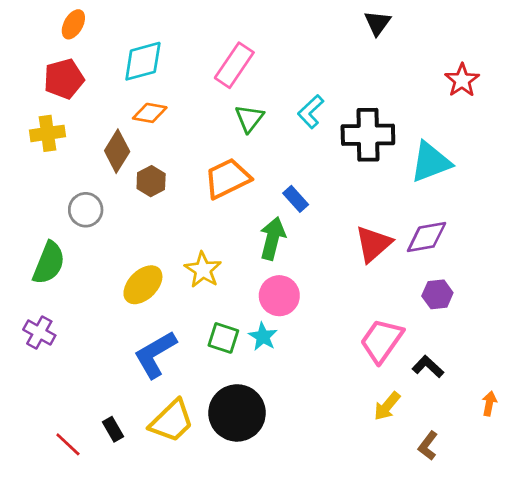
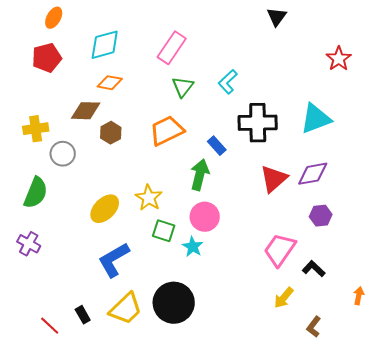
yellow cross: (47, 133) -> (36, 129), moved
black cross: (368, 135) -> (258, 123), moved
brown diamond: (117, 151) -> (86, 111), turned 60
green square: (223, 338) -> (164, 231), moved

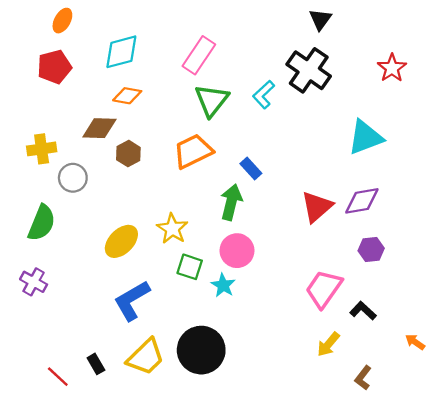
green triangle: (183, 87) -> (212, 100), size x1.4
black cross: (258, 123) -> (309, 70), moved, turned 36
orange arrow: (359, 296) -> (415, 342), turned -66

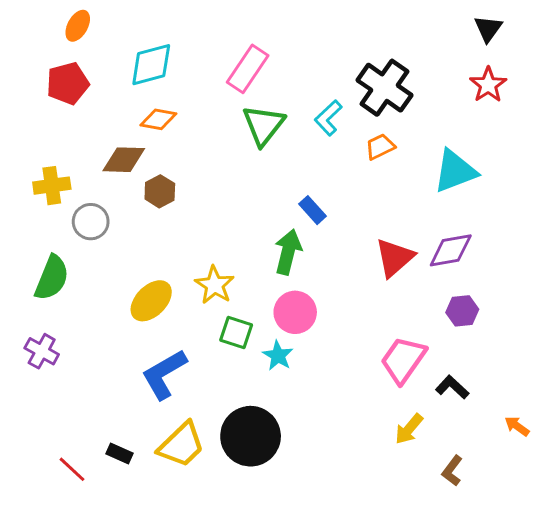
black triangle: (320, 19) -> (488, 29), moved
orange trapezoid: (193, 151) -> (380, 147), moved, size x0.6
black rectangle: (96, 364) -> (119, 453), turned -36

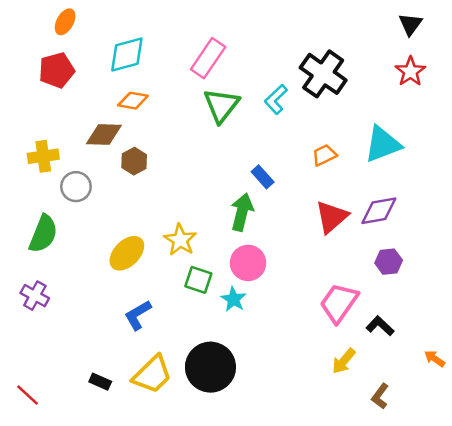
orange trapezoid: (380, 147) -> (324, 155), moved
blue L-shape: (164, 374) -> (138, 315), size x0.7
red line: (72, 469) -> (28, 395), moved

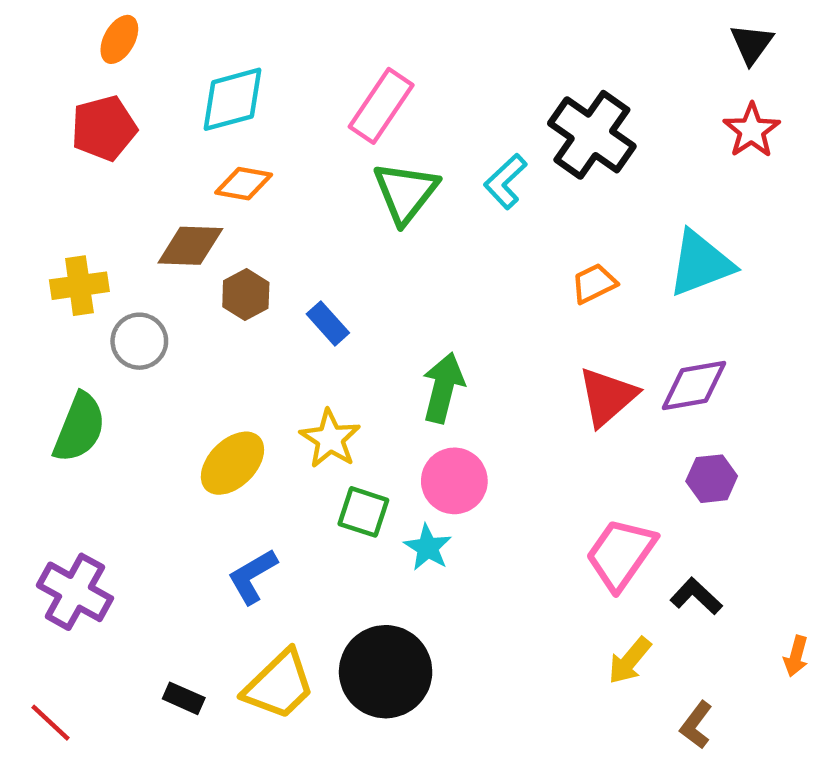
blue rectangle: (263, 177) -> (328, 323), moved
purple cross: (35, 296) -> (75, 592), moved, size x1.4
orange arrow: (435, 359) -> (796, 656), turned -110

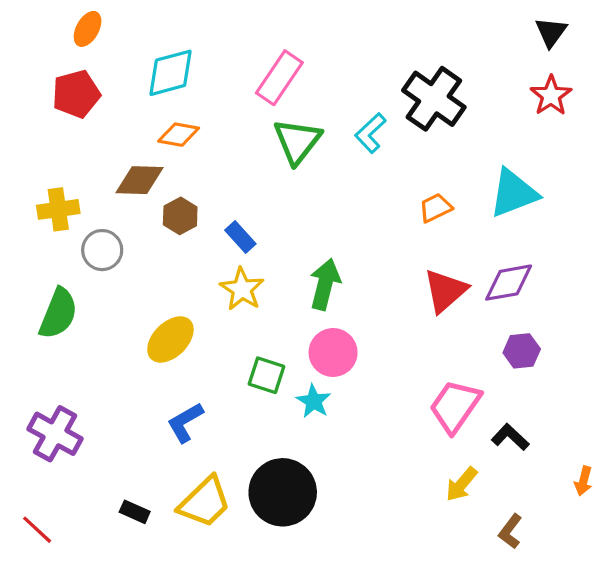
yellow star: (330, 439) -> (242, 289), moved

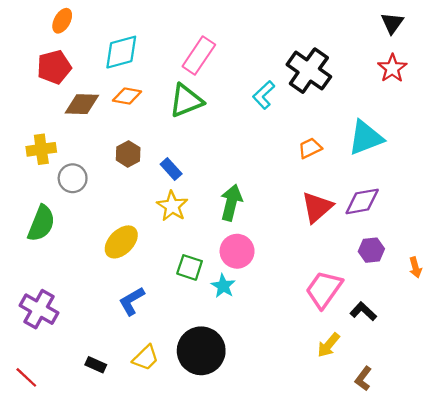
green triangle: (297, 141) -> (186, 101), moved, turned 30
brown diamond: (140, 180) -> (82, 104), moved
orange arrow: (583, 481) -> (415, 267), moved, turned -30
yellow trapezoid: (205, 502) -> (146, 358), size x0.7

